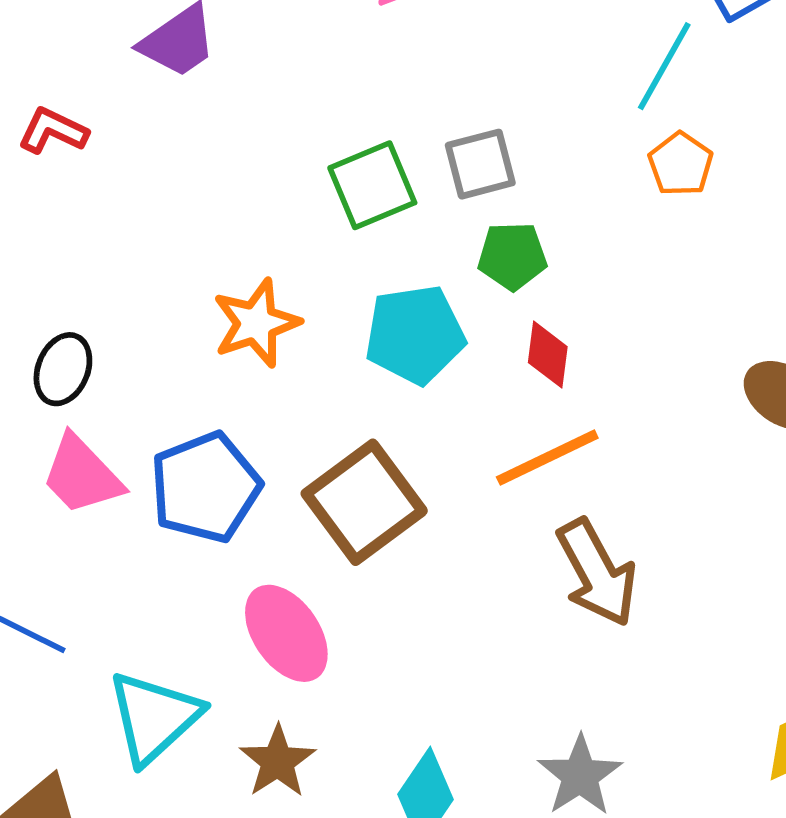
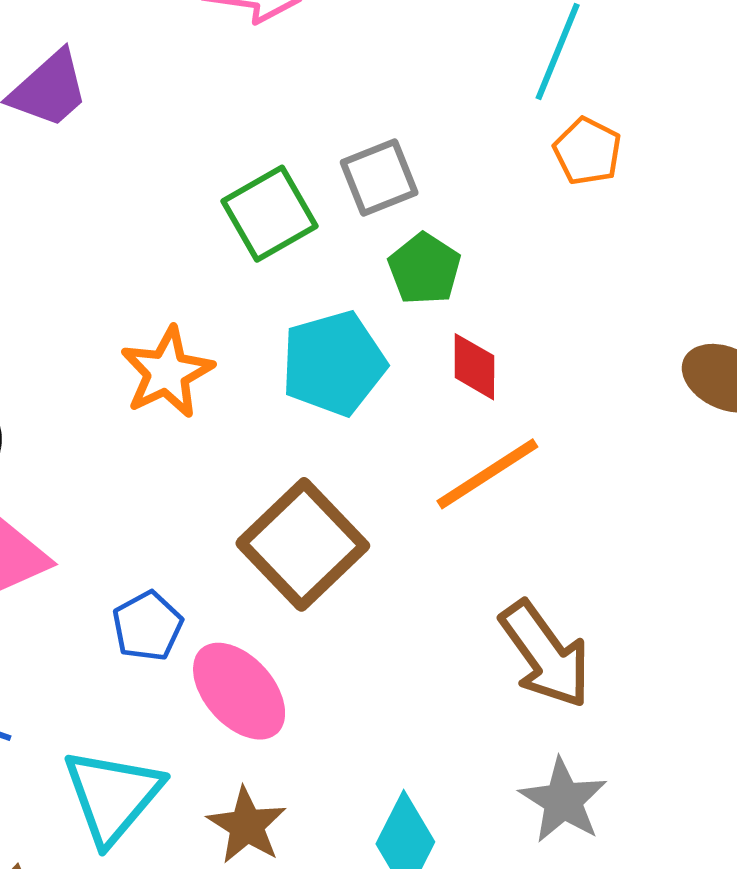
green pentagon: (512, 256) -> (424, 269), turned -30
blue pentagon: (205, 487) -> (147, 626), moved, size x0.6
brown arrow: (597, 573) -> (545, 654), moved

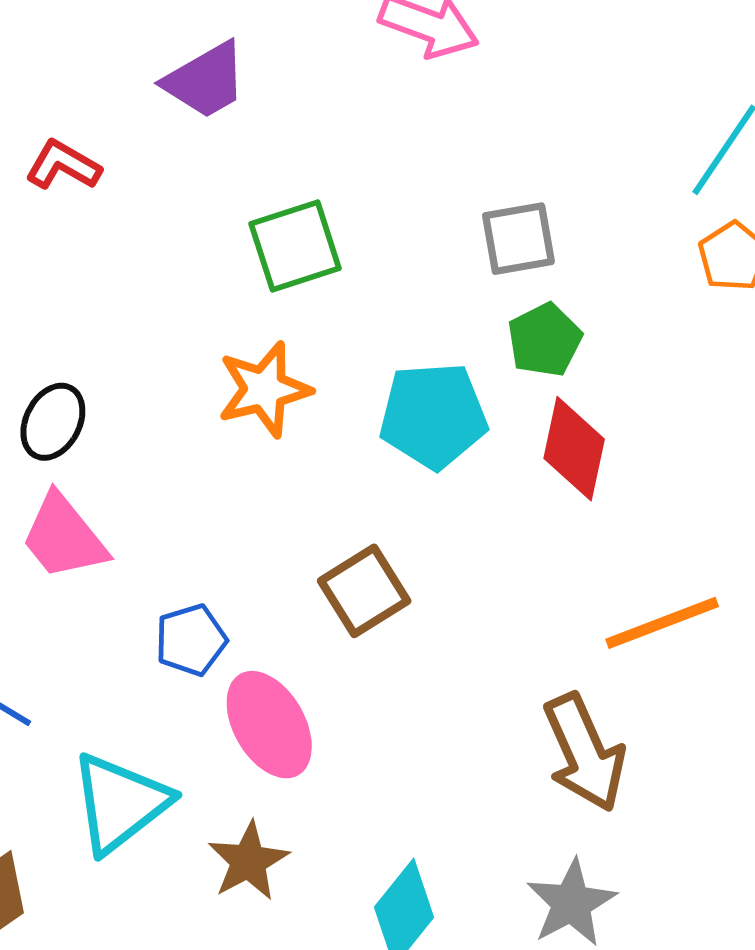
green square: (270, 214) -> (295, 246), moved
red diamond: (474, 367) -> (574, 449), size x1.4
orange line: (487, 474) -> (662, 623), moved
brown square: (303, 544) -> (364, 591), size x0.7

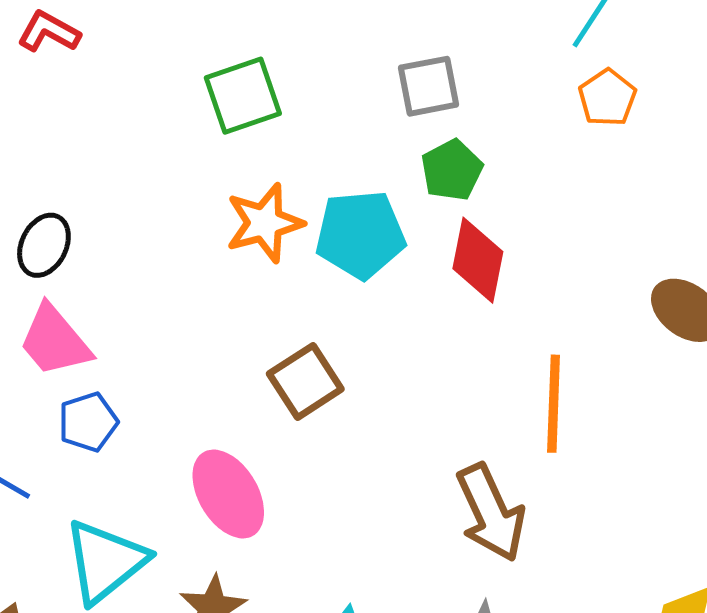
orange star: (264, 389) -> (265, 223), moved
orange line: (662, 623) -> (554, 404), turned -66
blue pentagon: (191, 640) -> (88, 422), moved

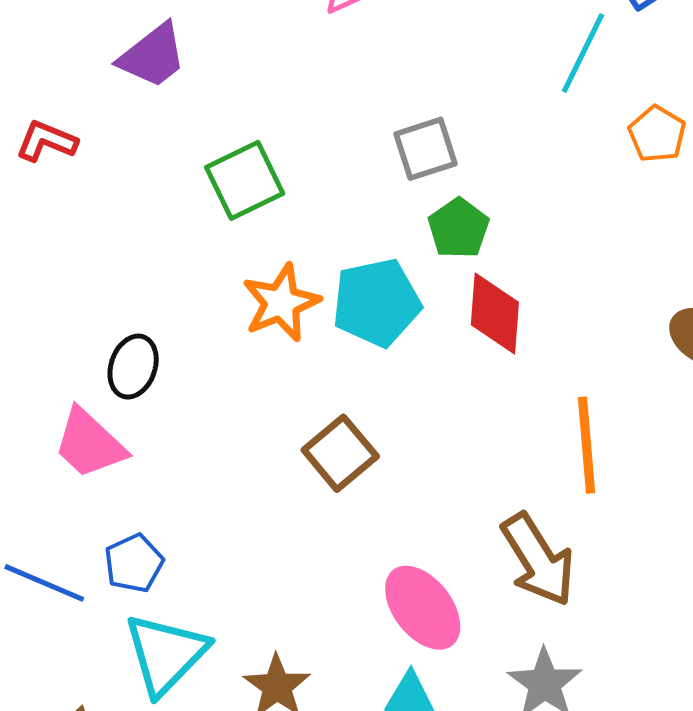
orange pentagon: (607, 98) -> (657, 134), moved
black ellipse: (44, 245) -> (133, 367), moved
blue pentagon: (88, 422) -> (134, 563), moved
pink ellipse: (228, 494) -> (423, 608), moved

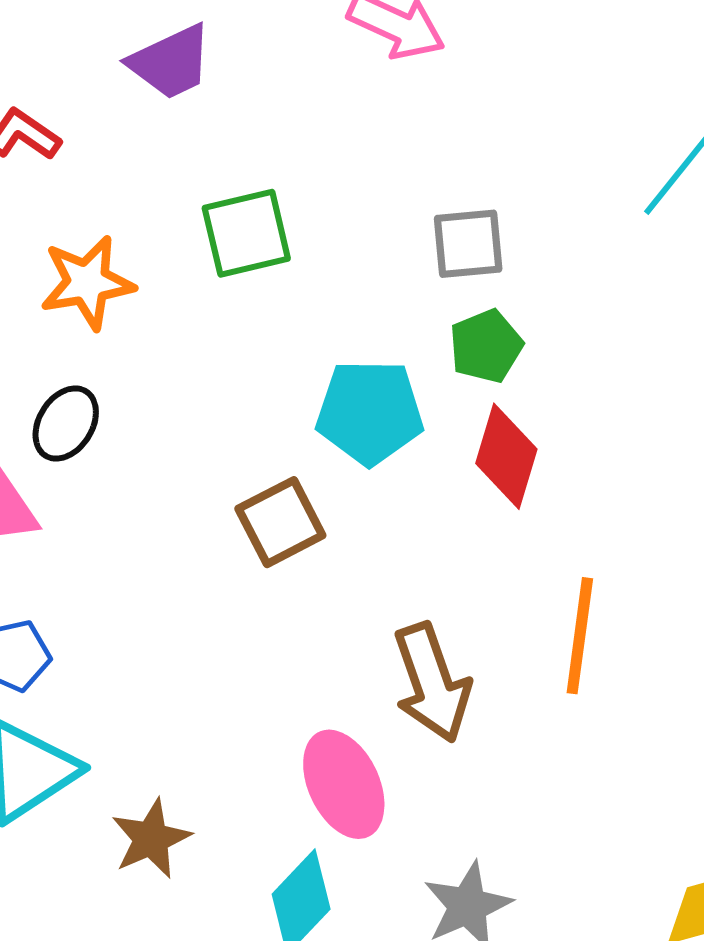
orange star: (281, 303) -> (87, 282), moved
brown square: (340, 453) -> (280, 522), moved
brown arrow: (538, 560) -> (432, 683), moved

